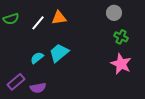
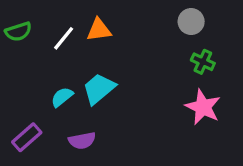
purple semicircle: (38, 88) -> (82, 141), moved

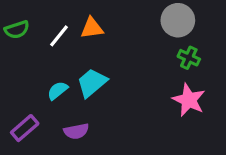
gray circle: (191, 22) -> (178, 20), size x1.4

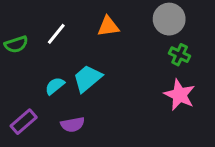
orange triangle: (92, 28) -> (108, 26), moved
green semicircle: (17, 30) -> (16, 44), moved

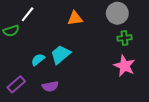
white line: (56, 34) -> (28, 14), moved
green cross: (180, 55) -> (125, 38), turned -32

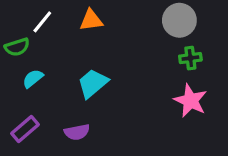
orange triangle: (75, 18) -> (91, 20), moved
cyan semicircle: (38, 60) -> (33, 79), moved

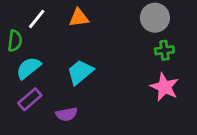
green semicircle: (17, 47) -> (15, 41), turned -65
cyan semicircle: (33, 79) -> (28, 68), size x1.4
purple rectangle: (25, 129) -> (30, 99), moved

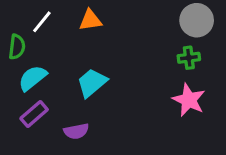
gray circle: (155, 18) -> (197, 20), moved

